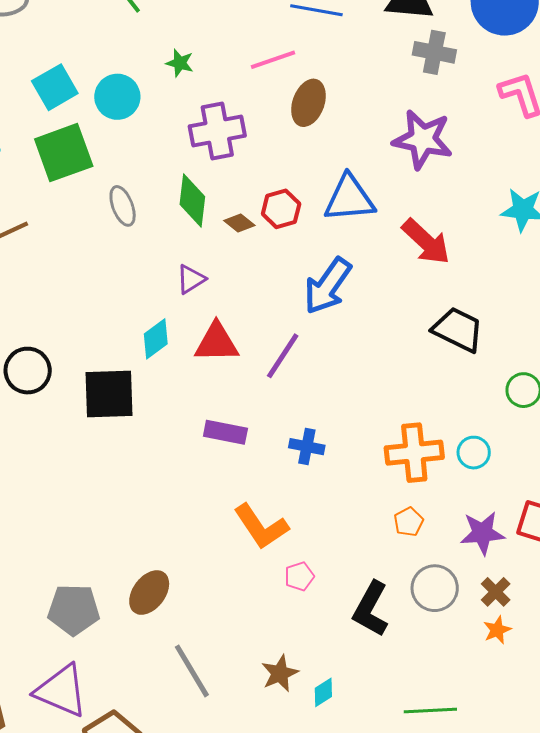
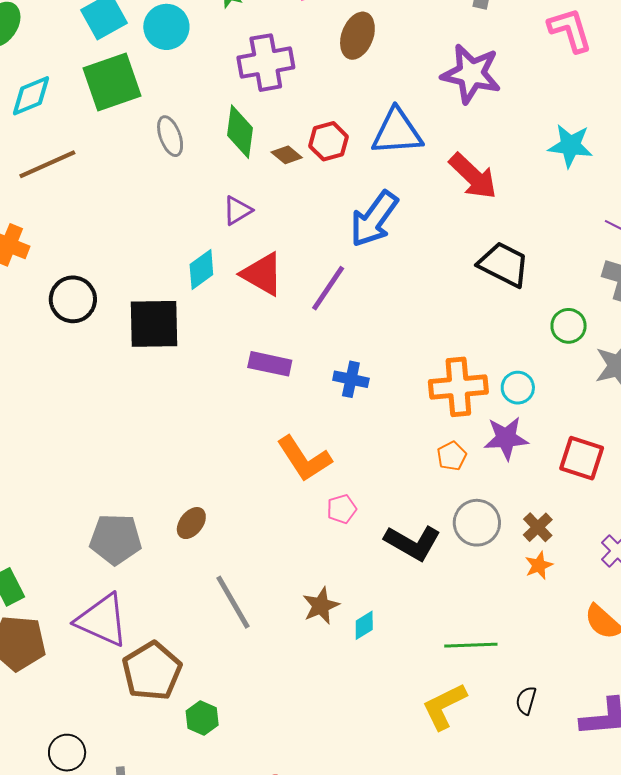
red triangle: (217, 343) -> (262, 274), turned 30
purple star: (482, 533) -> (506, 438), moved
brown ellipse: (149, 593) -> (191, 523), size x0.7
black L-shape: (371, 609) -> (413, 543), turned -90

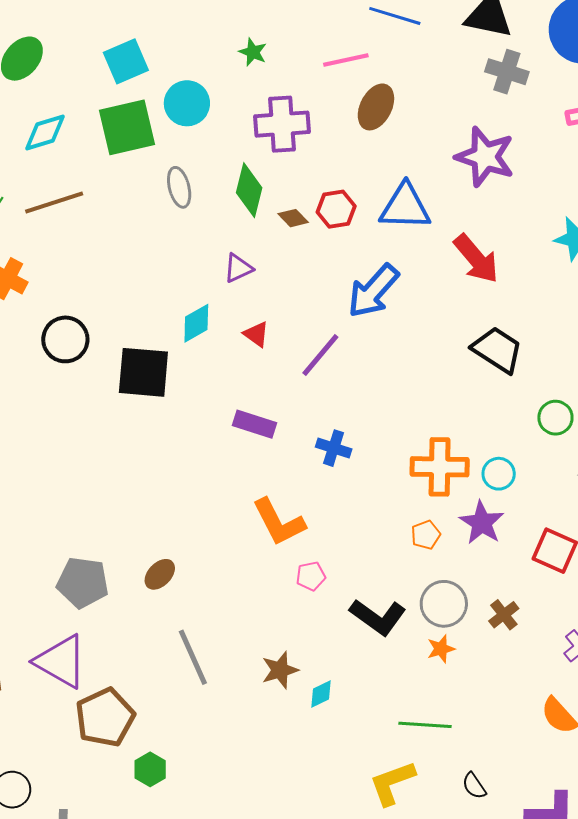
cyan circle: (166, 27) -> (187, 103), moved
red triangle: (262, 274) -> (256, 334), size x0.6
purple star: (506, 438) -> (482, 523), turned 30
orange star: (539, 565) -> (441, 649), moved
black semicircle: (526, 700) -> (474, 786), turned -56

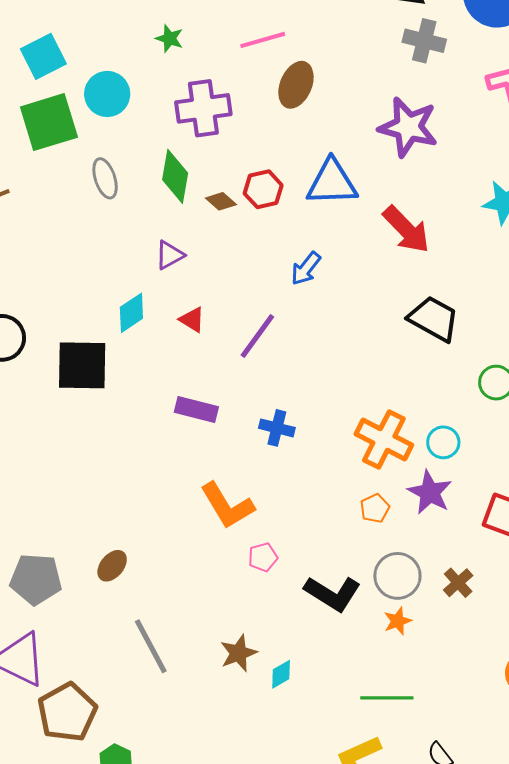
blue arrow: (373, 291) -> (306, 269), size x0.6
orange cross: (440, 467) -> (384, 440), turned 30

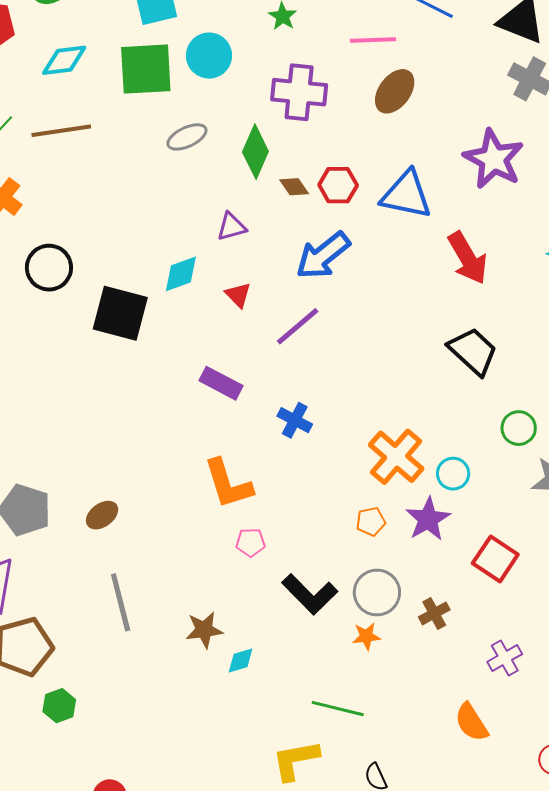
gray ellipse: (105, 178) -> (187, 137), turned 69
blue arrow: (306, 269) -> (323, 256), moved, size x1.6

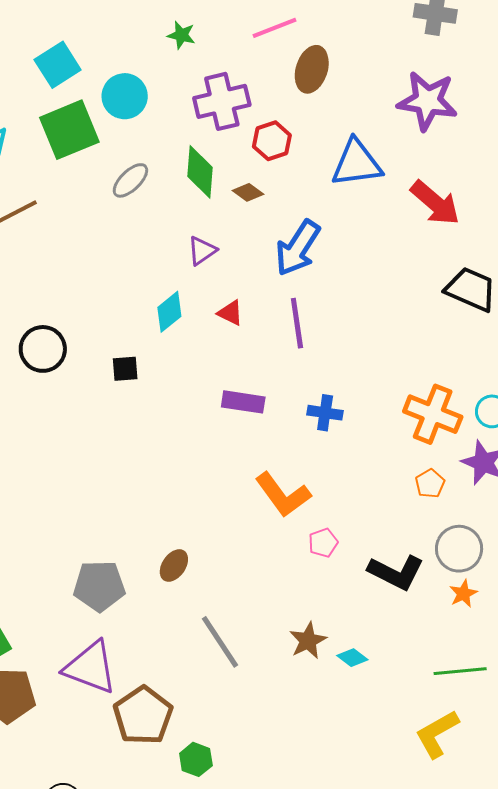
red hexagon: (338, 185) -> (272, 141), moved
black square: (120, 313) -> (125, 369), size x0.5
purple line: (298, 326) -> (297, 323), turned -39
cyan diamond: (241, 660) -> (352, 658), turned 72

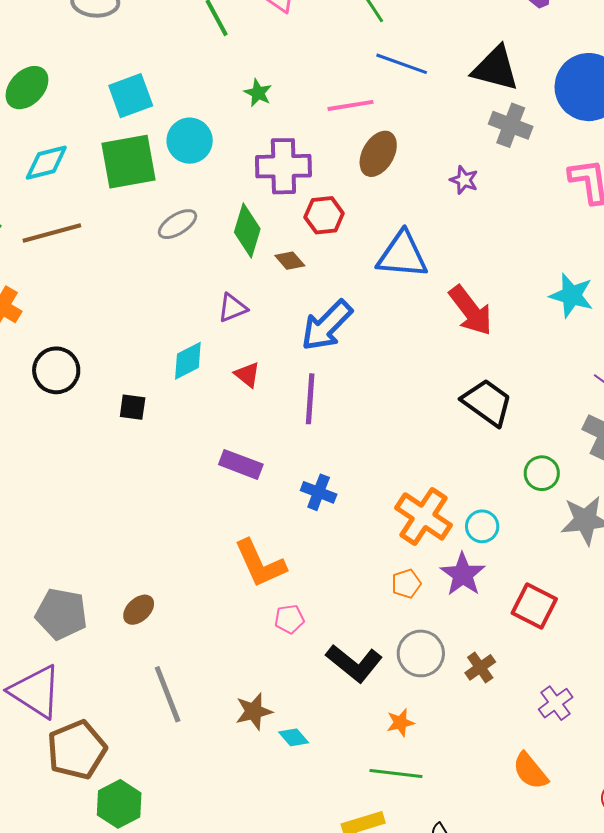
purple star: (427, 101) -> (464, 180), moved, size x0.5
orange star: (463, 594) -> (400, 723), moved
green hexagon: (196, 759) -> (119, 804), size x1.4

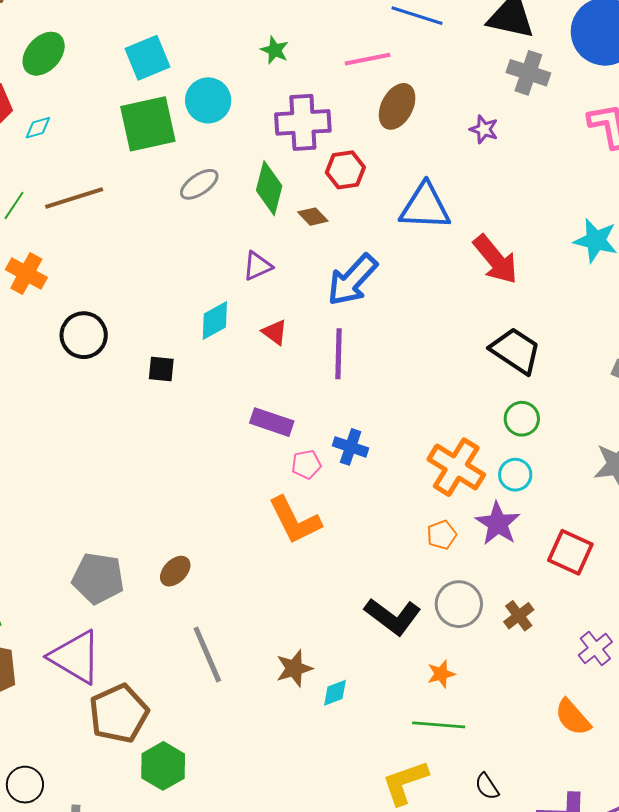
cyan diamond: (46, 163) -> (38, 128), moved, size x0.6
green circle: (542, 473) -> (522, 419), moved
pink pentagon: (289, 619) -> (306, 464), moved
cyan diamond: (294, 737) -> (335, 693), turned -68

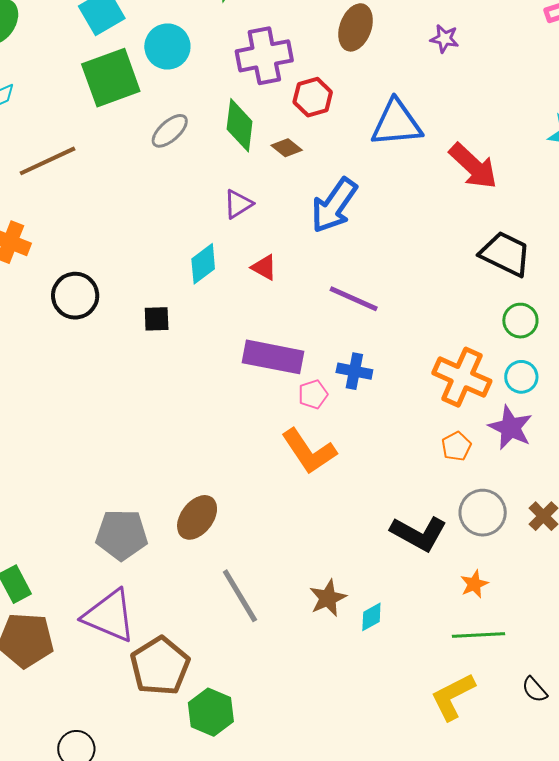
purple line: (338, 354) -> (354, 299), moved, turned -60
purple rectangle: (272, 422) -> (273, 357), size x1.4
brown ellipse: (175, 571) -> (197, 517), size x1.4

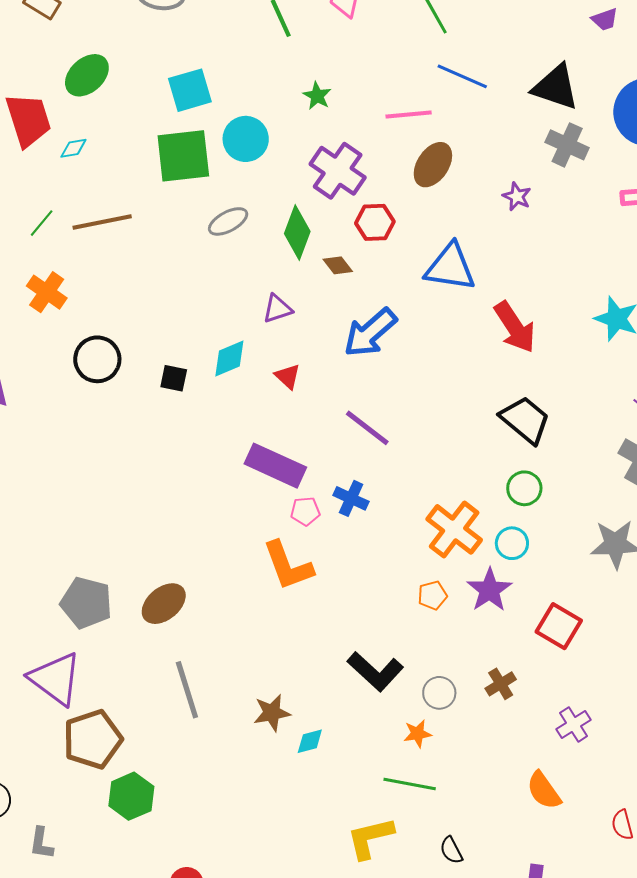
purple cross: (264, 56) -> (338, 171), turned 32
black square: (157, 319) -> (174, 378), moved
gray circle: (483, 513) -> (439, 693), moved, size x0.7

